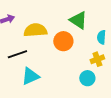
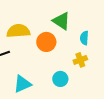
cyan triangle: (30, 76) -> (22, 84), moved
cyan circle: (87, 78) -> (60, 79), moved

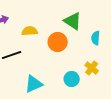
yellow semicircle: (18, 31) -> (30, 31), size x0.7
yellow cross: (80, 60) -> (92, 68), moved, turned -32

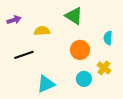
green triangle: (73, 21) -> (74, 16), moved
orange circle: (58, 42) -> (80, 50), moved

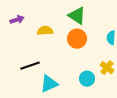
orange circle: (80, 50) -> (77, 39), moved
black line: (24, 55) -> (30, 66), moved

